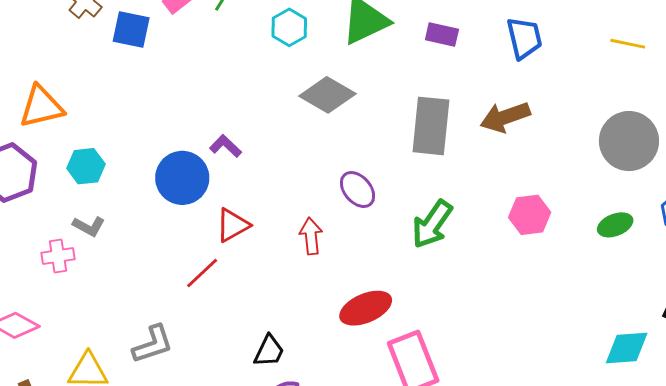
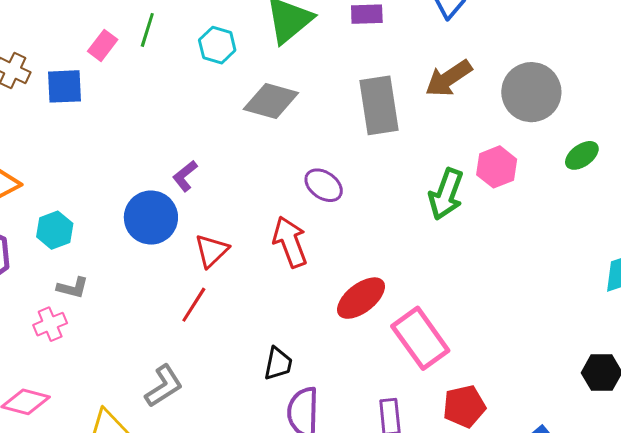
gray circle: (629, 141) -> (531, 92), moved
purple L-shape: (226, 146) -> (185, 176), turned -68
green arrow: (432, 224) -> (446, 194), moved
red arrow: (311, 236) -> (290, 242), size x1.4

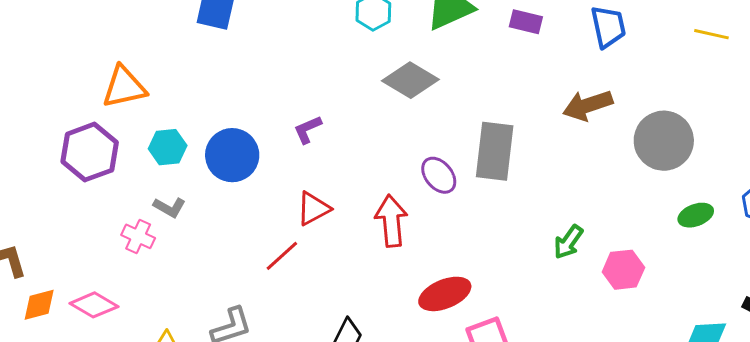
gray rectangle: (379, 105) -> (495, 151), moved
pink hexagon: (497, 167) -> (623, 270), moved
green arrow: (446, 194) -> (568, 242), moved, size x0.7
blue circle: (151, 218) -> (232, 155), moved
pink cross: (50, 324) -> (138, 236), turned 32

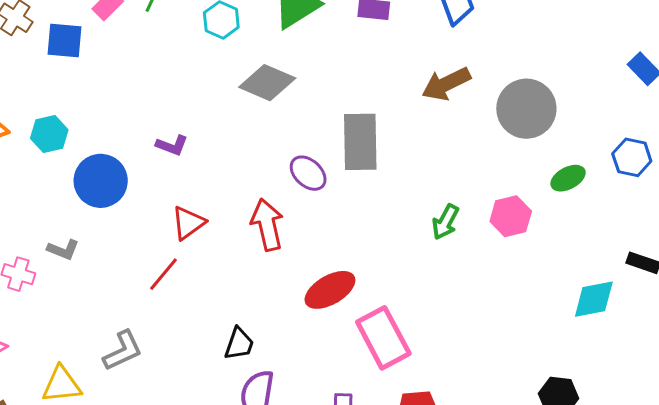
purple L-shape: (308, 129) -> (172, 145), turned -128
cyan hexagon: (168, 147) -> (49, 134), moved
gray L-shape: (169, 207) -> (63, 250), moved
pink hexagon: (623, 270) -> (511, 216), moved

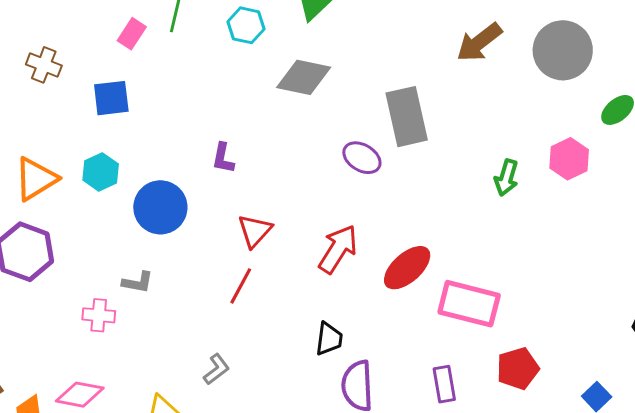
blue square: (65, 41) -> (111, 98), moved
purple L-shape: (172, 145) -> (223, 158), turned 92
red arrow: (267, 225) -> (338, 249), moved, turned 57
pink rectangle: (383, 338) -> (469, 304), turned -36
gray L-shape: (123, 351) -> (216, 369), size x0.7

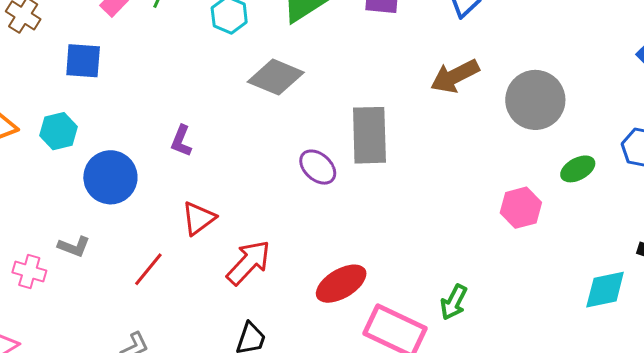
green arrow: (506, 178) -> (454, 302), moved
red arrow: (338, 249) -> (249, 262), moved
red line: (241, 286) -> (148, 269), moved

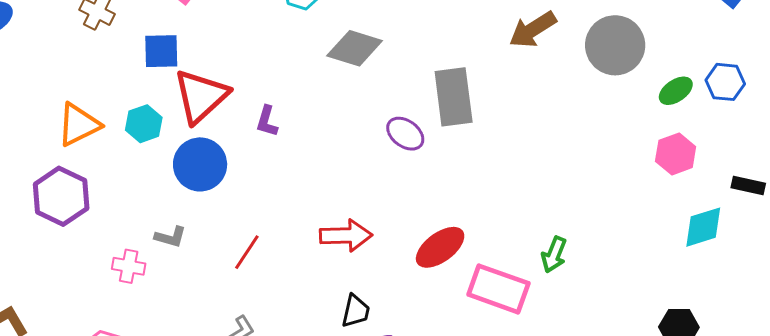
green ellipse: (578, 169) -> (676, 91), moved
pink hexagon: (521, 208) -> (676, 154), moved
red triangle: (199, 218) -> (201, 96), moved, size x1.6
red arrow: (249, 262) -> (346, 235), turned 51

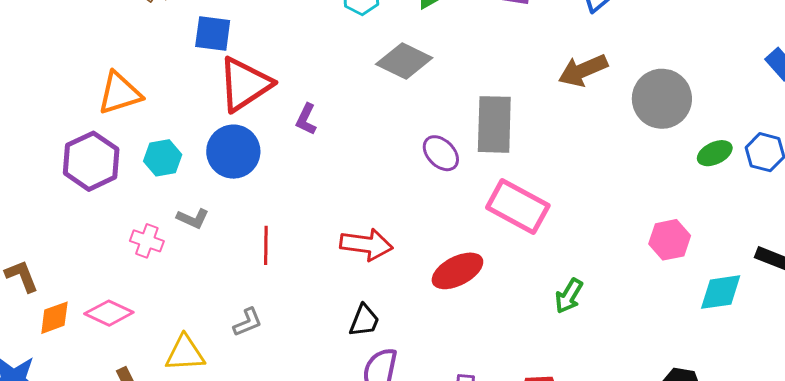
cyan hexagon: (144, 124) -> (163, 158), moved
pink hexagon: (676, 154) -> (670, 240), moved
red line: (247, 252) -> (266, 245), turned -42
pink rectangle: (498, 289) -> (518, 207), moved

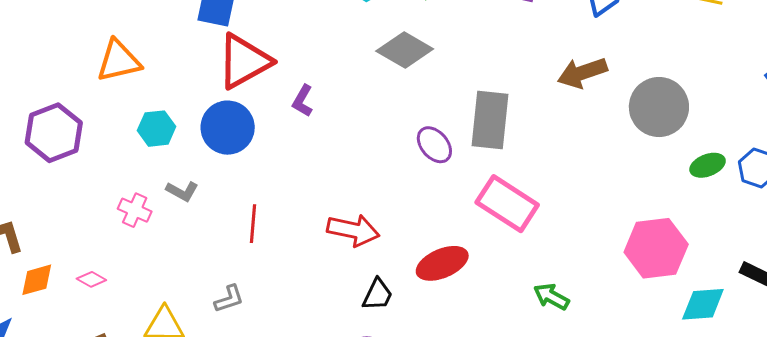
purple hexagon: (91, 161) -> (54, 133), moved
pink hexagon: (670, 240) -> (656, 248), size x1.5
green arrow: (569, 296) -> (551, 297), turned 84
pink diamond: (109, 313) -> (91, 279), size x0.6
black trapezoid: (364, 321) -> (378, 295), moved

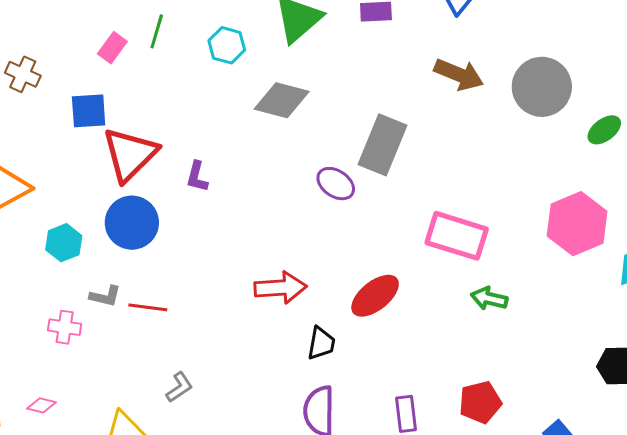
brown arrow: (582, 73) -> (459, 74), turned -123
gray rectangle: (490, 120) -> (382, 145), turned 32
pink rectangle: (507, 204) -> (457, 236), moved
red line: (253, 224) -> (148, 307), moved, turned -72

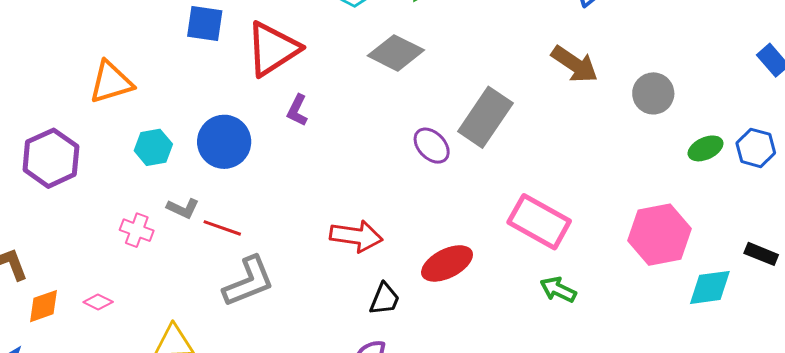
gray circle: (542, 87) -> (653, 93), size x0.7
red triangle: (130, 154) -> (273, 49), moved
gray L-shape: (179, 387) -> (249, 282), moved, size x1.8

